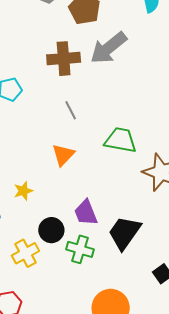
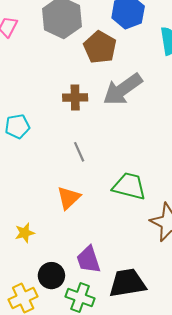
brown cross: (64, 59) -> (75, 97), size x0.7
black trapezoid: (124, 233) -> (127, 283), turned 42

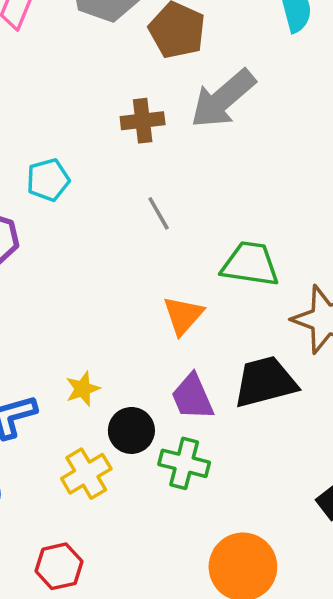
orange triangle: (69, 198) -> (183, 315), moved
yellow star: (25, 233) -> (83, 389), moved
black trapezoid: (127, 283) -> (265, 382), moved

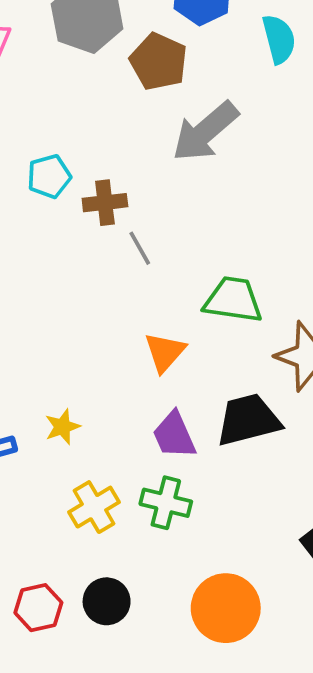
brown cross: (143, 121) -> (105, 203), moved
cyan pentagon: (48, 180) -> (49, 176), moved
black circle: (131, 430) -> (107, 601), moved
yellow cross: (86, 474) -> (94, 507), moved

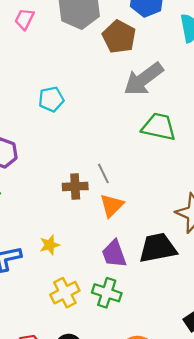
brown cross: (105, 203) -> (75, 186), moved
gray line: (140, 248) -> (103, 173), moved
green trapezoid: (233, 300) -> (159, 127), moved

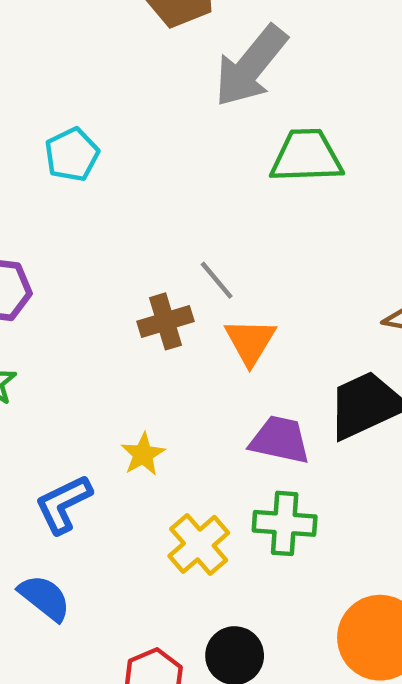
purple trapezoid: (114, 254) -> (280, 440), turned 136

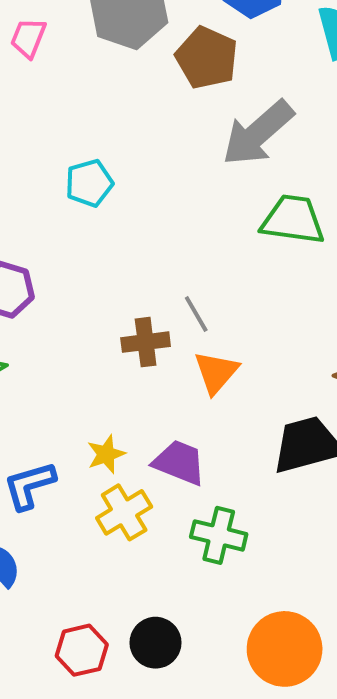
purple trapezoid: (280, 440) -> (179, 463), moved
yellow cross: (199, 544) -> (124, 512), moved

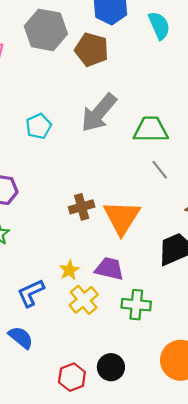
gray arrow: (258, 133) -> (99, 113), moved
gray line: (196, 314) -> (160, 170), moved
orange triangle: (216, 372) -> (122, 217), size x1.5

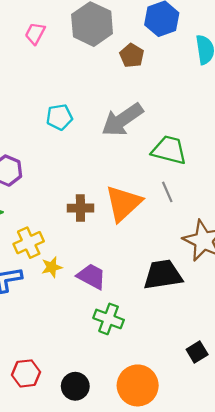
brown pentagon: (92, 50) -> (132, 56), size x0.7
orange triangle: (122, 217) -> (123, 203), moved
yellow cross: (84, 300) -> (29, 243), moved
black circle: (111, 367) -> (75, 386), moved

